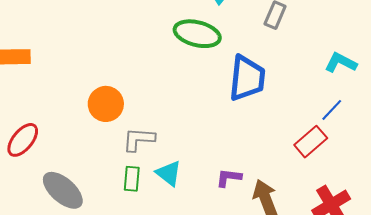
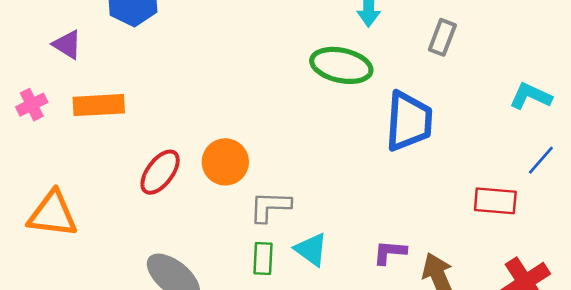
blue line: (332, 110) -> (541, 160), moved
red ellipse: (23, 140) -> (160, 172), moved
red rectangle: (311, 142) -> (495, 201), turned 48

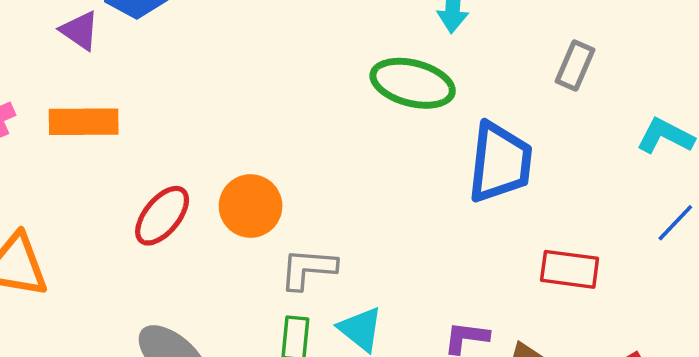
gray rectangle: (442, 37) -> (575, 66), moved
purple triangle: (67, 45) -> (80, 31), moved
red rectangle: (495, 201) -> (570, 269), moved

